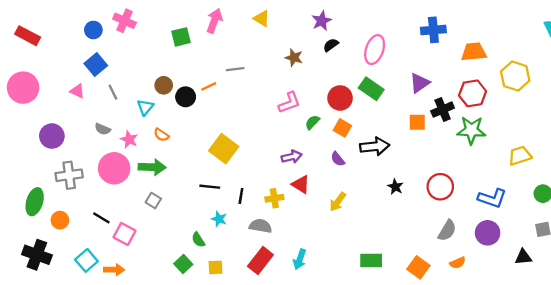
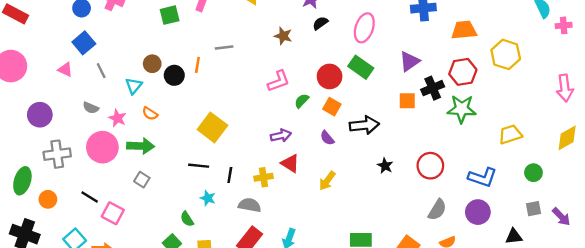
orange line: (209, 86) -> (197, 65), turned -56

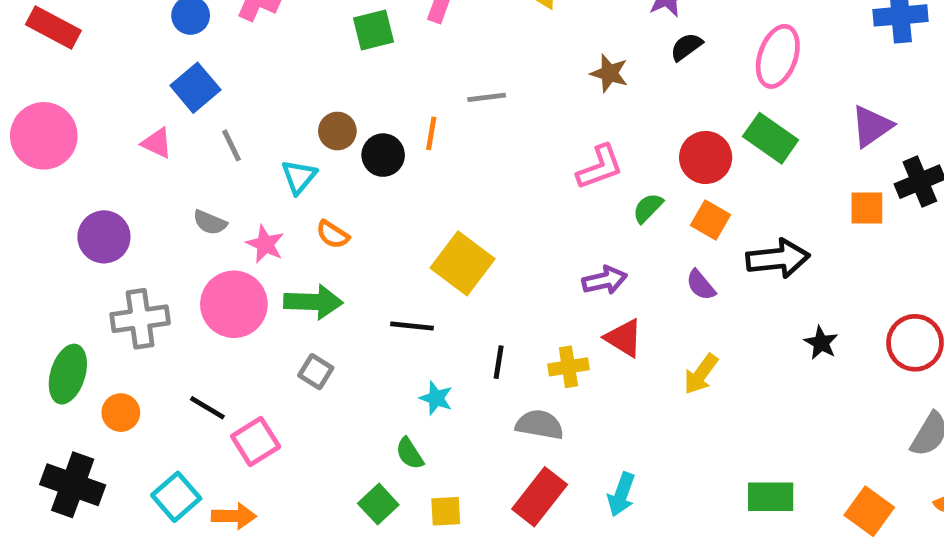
black line: (199, 166) -> (412, 326), moved
cyan star: (208, 198) -> (436, 398), moved
pink square: (113, 213) -> (256, 441), turned 30

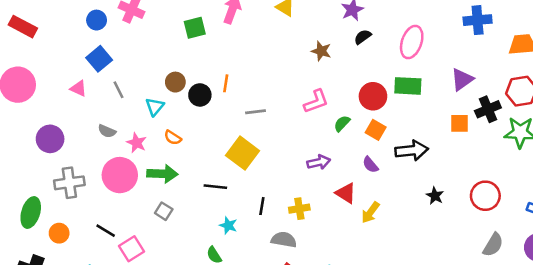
gray line: (487, 97) -> (255, 112), moved
green rectangle: (771, 138) -> (408, 86), turned -32
red triangle: (624, 338) -> (346, 193), moved

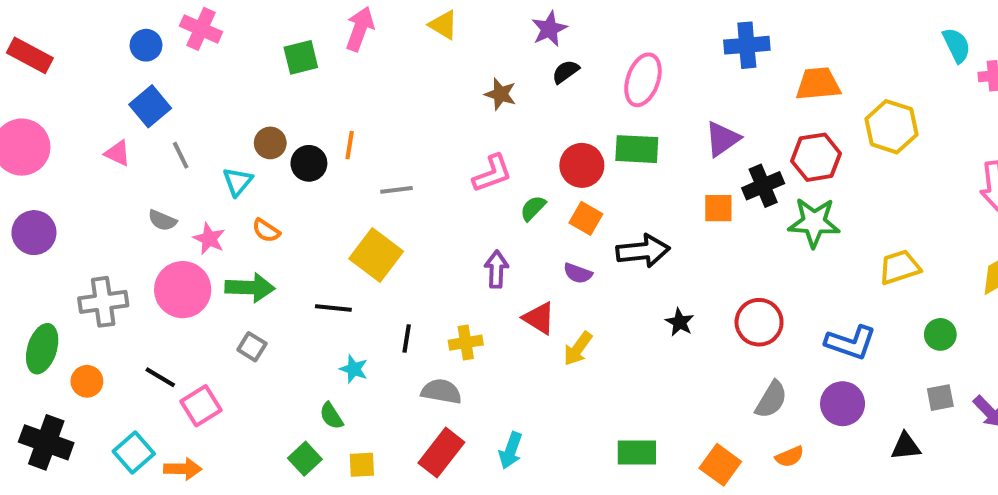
purple circle: (50, 139) -> (34, 233), moved
purple arrow: (319, 162) -> (496, 269), turned -75
purple semicircle: (370, 165) -> (578, 273), turned -30

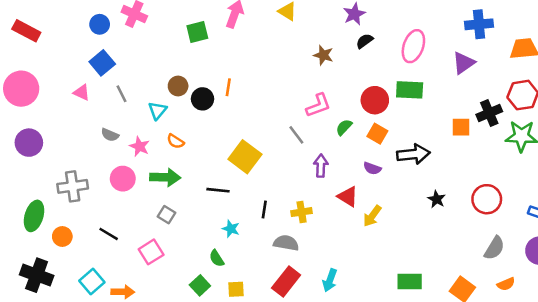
purple triangle: (722, 139) -> (464, 63), moved
gray line: (397, 190) -> (296, 135), moved, turned 60
pink circle: (183, 290) -> (123, 179), size x0.7
pink square: (201, 406) -> (151, 252), moved

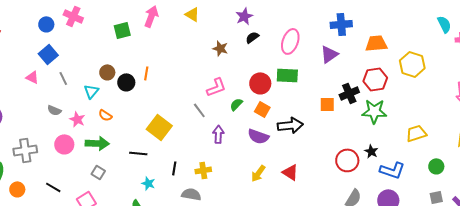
purple semicircle: (372, 168) -> (258, 136), size x1.5
red triangle: (348, 197) -> (290, 172), moved
black star: (437, 199) -> (371, 151), moved

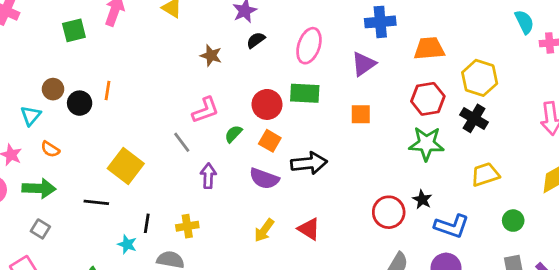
black cross: (349, 93) -> (474, 118), moved, turned -36
orange square: (327, 104) -> (361, 114), moved
cyan star: (148, 183) -> (127, 244), moved

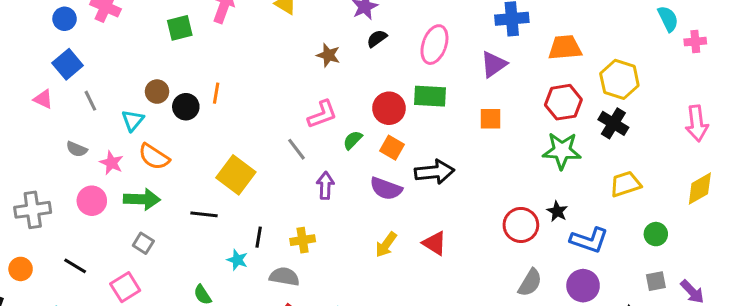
orange semicircle: (50, 149) -> (154, 157), size x1.5

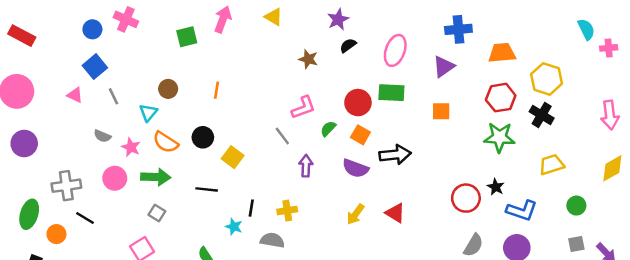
black circle: (186, 107) -> (203, 137), moved
yellow square: (236, 175) -> (233, 157), size x0.7
black line: (75, 266) -> (85, 218), moved

